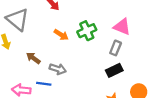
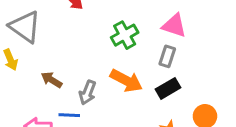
orange arrow: (61, 35) -> (126, 81), moved, size x1.5
gray arrow: (58, 69) -> (87, 92), turned 98

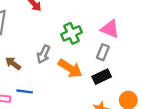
gray arrow: (87, 92) -> (43, 54), moved

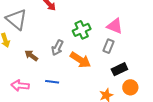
black rectangle: (102, 77) -> (119, 69), moved
blue line: (25, 91) -> (52, 82), moved

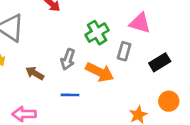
gray rectangle: (109, 46) -> (124, 51), moved
black rectangle: (119, 69) -> (160, 62), moved
blue line: (52, 82) -> (70, 95), moved

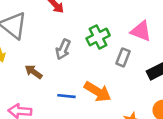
gray arrow: (68, 59) -> (63, 49), moved
orange arrow: (100, 72) -> (98, 92), moved

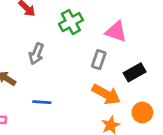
green cross: (98, 37) -> (71, 22), moved
orange arrow: (98, 92) -> (106, 94), moved

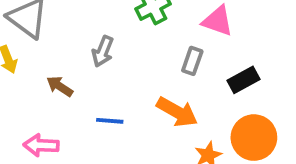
orange arrow: (106, 94) -> (177, 112), moved
orange circle: (142, 112) -> (254, 138), size x1.5

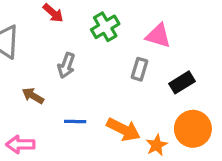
orange arrow: (177, 112) -> (123, 129), moved

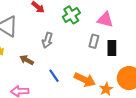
black rectangle: (182, 82) -> (112, 48), moved, turned -56
blue line: (75, 122) -> (54, 76), turned 56

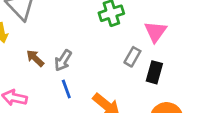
pink triangle: (105, 20) -> (155, 32), turned 36
gray arrow: (47, 40) -> (63, 60), moved

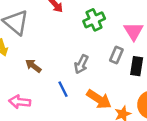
gray arrow: (63, 60) -> (81, 64), moved

